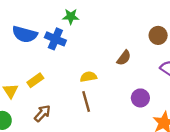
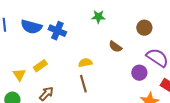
green star: (71, 17) -> (98, 17), moved
brown semicircle: (124, 58) -> (115, 47), turned 88
purple circle: (140, 98) -> (139, 73), moved

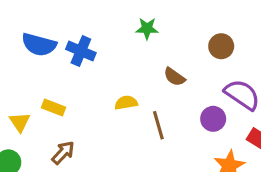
yellow rectangle: (40, 66) -> (53, 108), turned 56
brown line: (83, 84) -> (158, 125), moved

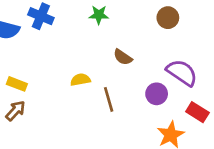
brown circle: (221, 46) -> (168, 18), moved
blue cross: (81, 51) -> (41, 16), moved
brown arrow: (63, 153) -> (16, 111), moved

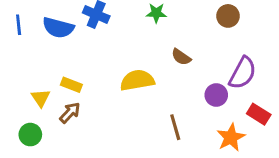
purple semicircle: (182, 73) -> (243, 73), turned 84
yellow semicircle: (80, 80) -> (137, 80), size x1.6
brown line: (109, 99) -> (175, 127), moved

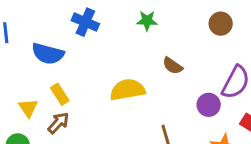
blue semicircle: (58, 28) -> (48, 54), moved
yellow rectangle: (71, 85) -> (60, 94), turned 36

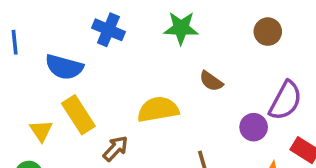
green star: (147, 21) -> (181, 28), size x1.4
yellow rectangle: (60, 94) -> (78, 115), size x1.5
brown arrow: (58, 123) -> (116, 148), moved

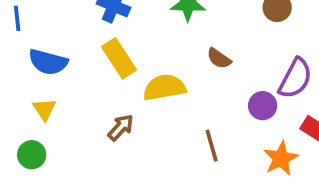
blue semicircle: (64, 67) -> (48, 62), moved
yellow rectangle: (78, 115) -> (119, 58), moved

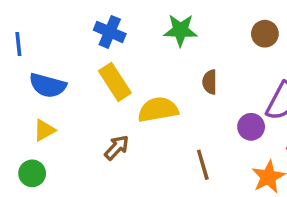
brown semicircle: (219, 58) -> (210, 82), turned 55
yellow triangle: (44, 109) -> (44, 130), turned 35

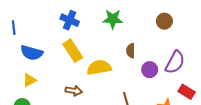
purple circle: (251, 127) -> (150, 70), moved
brown arrow: (117, 147) -> (74, 91), turned 56

